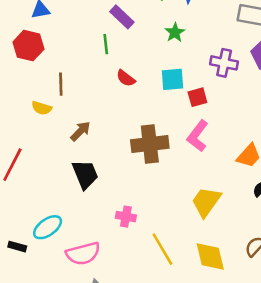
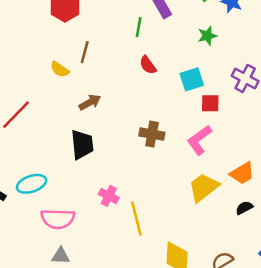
cyan square: (173, 79) -> (192, 79), turned -30
brown cross: (150, 144) -> (152, 134), size x0.7
yellow trapezoid: (206, 202) -> (204, 187), moved
yellow line: (162, 249) -> (136, 218), moved

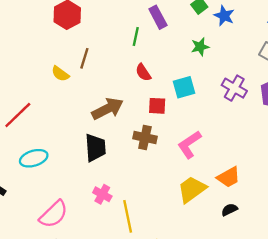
brown arrow: (90, 102) -> (107, 109), moved, size x1.5
red square: (210, 103) -> (157, 106), moved
black trapezoid: (82, 144) -> (95, 148), moved
cyan ellipse: (32, 184) -> (34, 158), moved
pink semicircle: (58, 219) -> (54, 214), turned -48

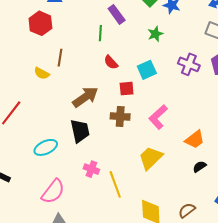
cyan ellipse: (34, 158) -> (46, 147), moved
yellow trapezoid: (192, 189) -> (151, 158), moved

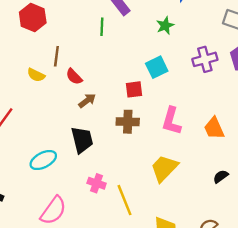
red semicircle: (111, 62) -> (74, 77), moved
purple cross: (189, 64) -> (205, 59), turned -35
brown arrow: (85, 97) -> (87, 101), size x0.6
pink L-shape: (158, 117) -> (171, 121), turned -30
orange trapezoid: (195, 139) -> (214, 128), moved, turned 105

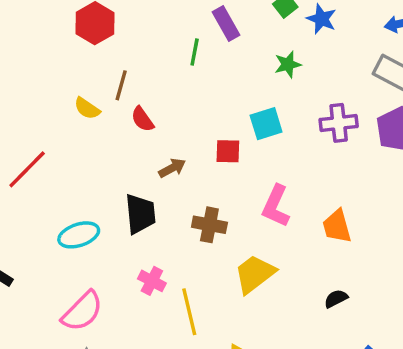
brown arrow: (87, 101) -> (172, 168), moved
brown cross: (128, 122) -> (209, 225), moved

